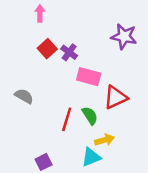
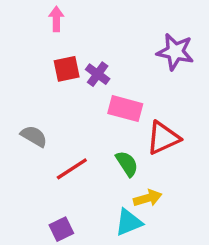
red square: (47, 49) -> (67, 69), turned 30
red line: (67, 119) -> (72, 169), moved, turned 40

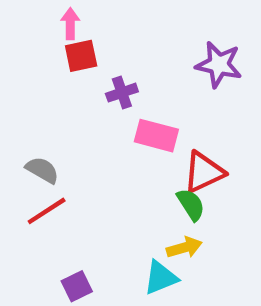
red square: (67, 69) -> (81, 56), moved
purple cross: (98, 74) -> (122, 93), turned 35
green semicircle: (127, 164) -> (191, 204), moved
red line: (72, 169) -> (47, 211), moved

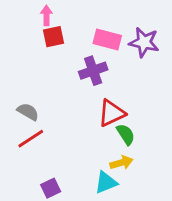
purple cross: (122, 93) -> (93, 71), moved, size x1.4
pink rectangle: (156, 136) -> (107, 39), moved
red triangle: (204, 172) -> (112, 113), moved

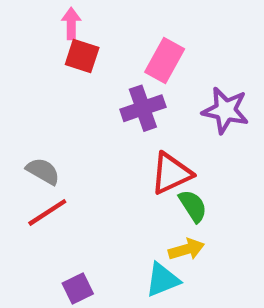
red square: (53, 37) -> (82, 56), turned 30
pink rectangle: (107, 39) -> (165, 60), turned -76
purple star: (144, 42) -> (225, 110), moved

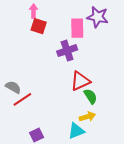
pink rectangle: (165, 60) -> (77, 28), turned -30
purple star: (225, 110) -> (98, 17), moved
gray semicircle: (43, 171) -> (13, 87), moved

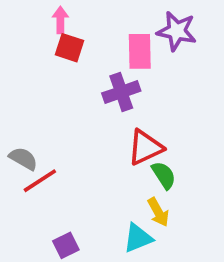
yellow arrow: (87, 117) -> (158, 212), turned 77

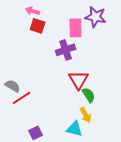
pink arrow: (60, 20) -> (33, 11), turned -72
red triangle: (145, 147) -> (79, 80), turned -35
cyan triangle: (138, 238) -> (75, 129), turned 36

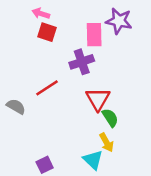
red line: (22, 98) -> (47, 88), moved
cyan triangle: (75, 129) -> (93, 160), turned 30

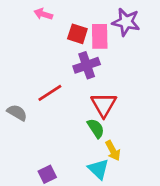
red square: (47, 32) -> (77, 34), moved
green semicircle: (110, 118) -> (96, 128), moved

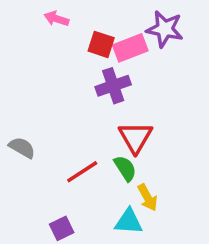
pink rectangle: (100, 36) -> (130, 48), turned 70
red line: (50, 93) -> (82, 172), moved
cyan triangle: (98, 169) -> (129, 222), turned -40

